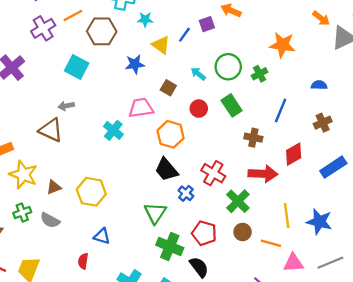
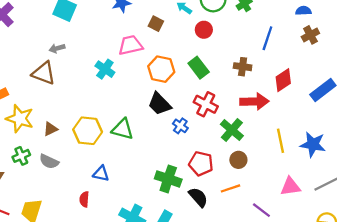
green rectangle: (232, 105) -> (199, 68), moved
red circle: (199, 109) -> (204, 30), moved
brown cross: (323, 123) -> (310, 35), moved
green triangle: (155, 213) -> (123, 129), moved, turned -45
orange line: (271, 243) -> (230, 188), moved, turned -30

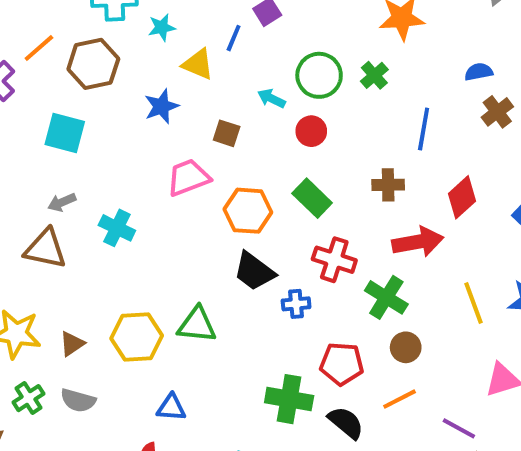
cyan cross: (105, 69) -> (117, 228), moved
blue cross: (180, 126) -> (296, 304), turned -32

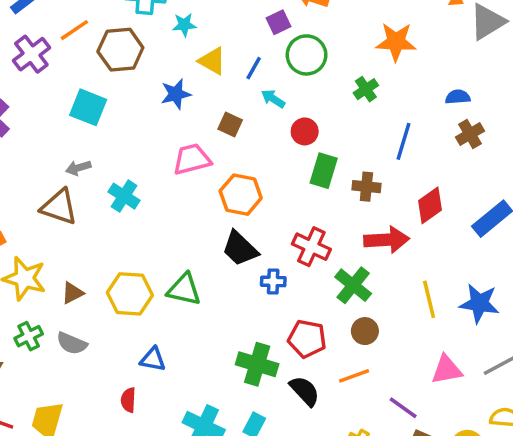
blue line: (234, 38) -> (254, 68), moved
green circle: (319, 75) -> (307, 55), moved
green rectangle: (312, 198) -> (324, 171), moved, turned 56

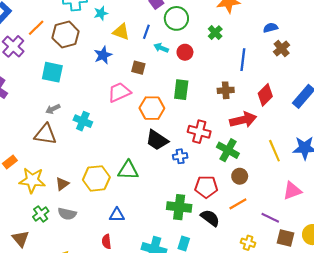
red circle: (305, 131) -> (185, 52), moved
green rectangle: (324, 171) -> (181, 90), moved

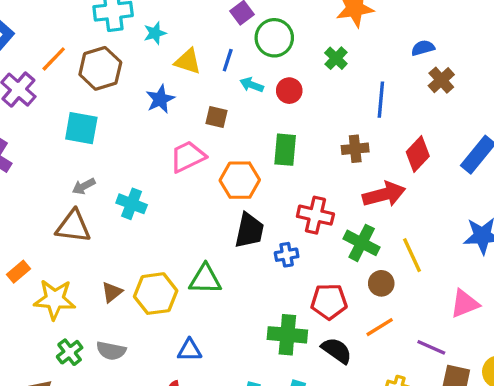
black trapezoid: (157, 140) -> (249, 230), turned -110
yellow line: (274, 151) -> (412, 255), moved
brown triangle: (62, 184) -> (112, 292), moved

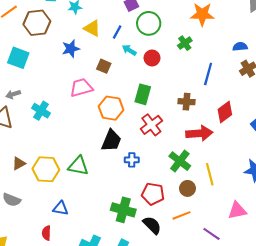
red cross: (315, 215) -> (151, 125), moved, turned 30

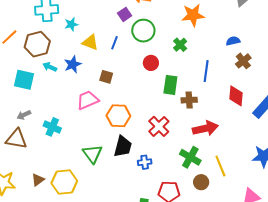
cyan arrow: (129, 50) -> (50, 67), moved
green rectangle: (143, 94) -> (170, 85), moved
red diamond: (225, 112) -> (236, 96), moved, turned -40
green triangle: (78, 166) -> (92, 154), moved, turned 50

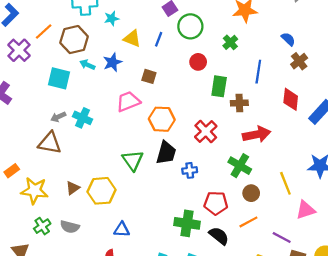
blue semicircle: (233, 41) -> (288, 39), turned 56
cyan cross: (52, 127) -> (83, 118), moved
yellow line: (220, 166) -> (285, 183), moved

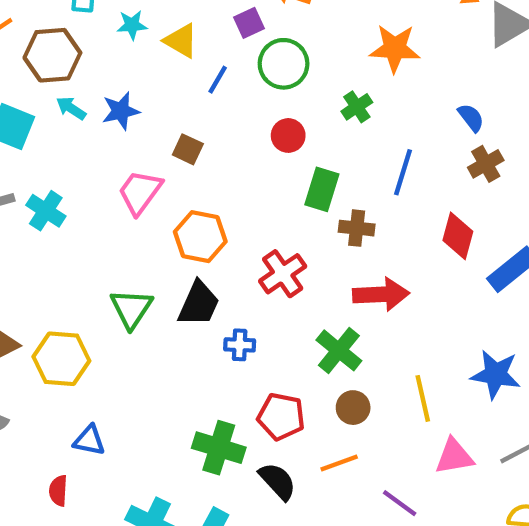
yellow triangle: (132, 38) -> (181, 41), moved
pink trapezoid: (128, 101) -> (140, 192), turned -40

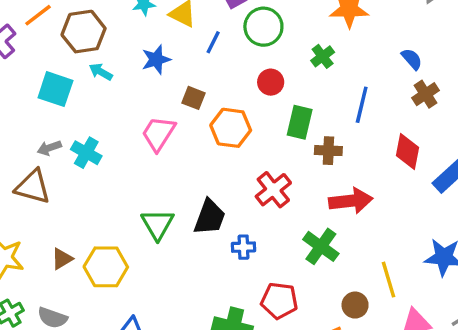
blue star: (121, 111) -> (156, 60), moved
orange hexagon: (200, 237) -> (231, 128), moved
brown circle: (353, 408) -> (355, 305), moved

